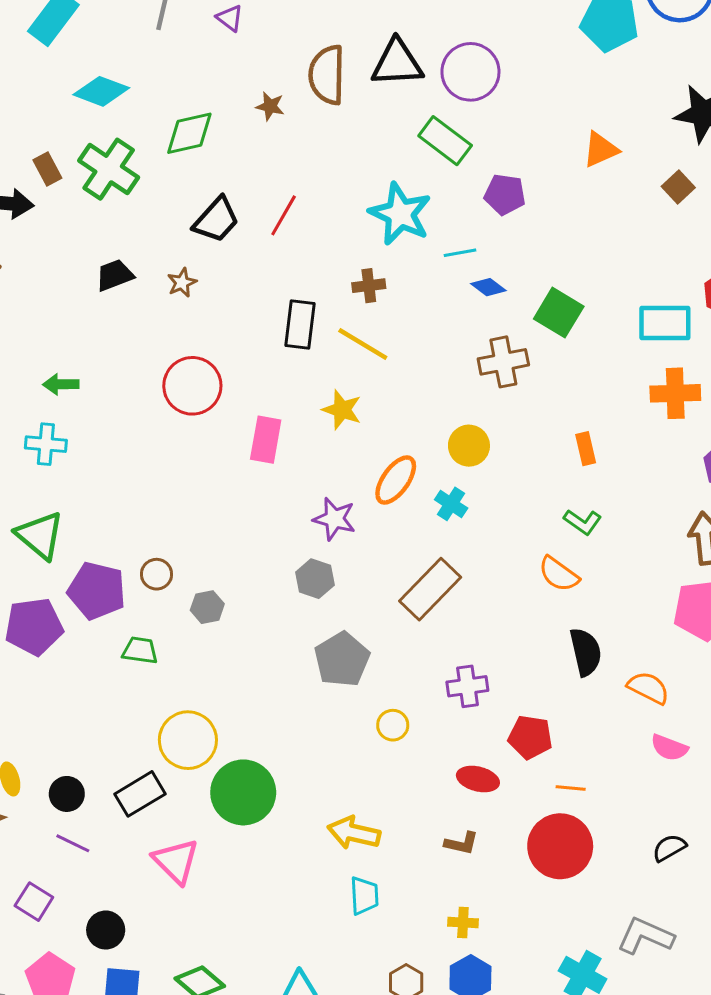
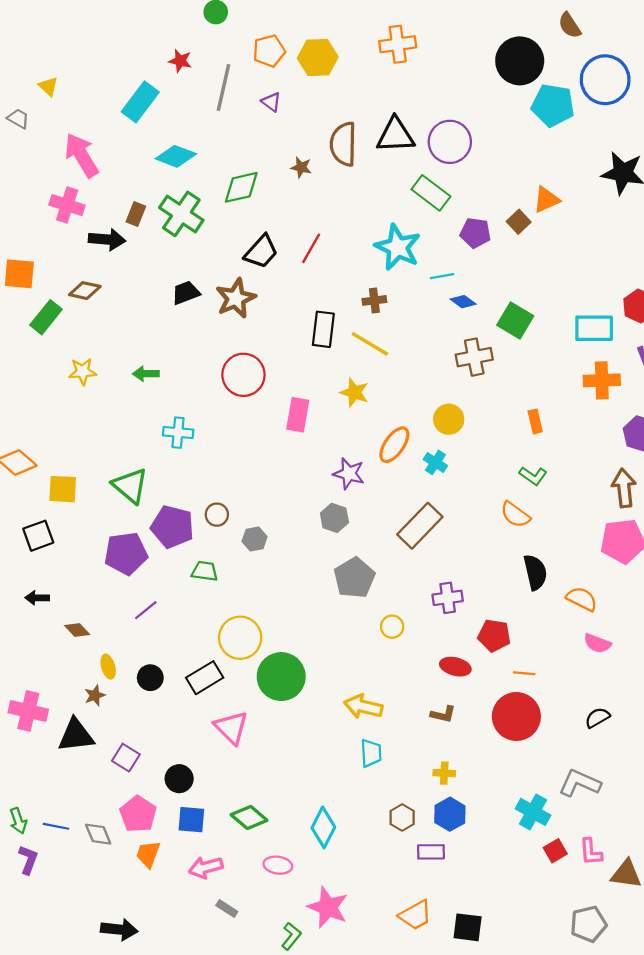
brown rectangle: (47, 169) -> (136, 214), turned 50
brown square: (678, 187) -> (519, 222), moved
brown star: (182, 283) -> (236, 298), size x1.8
cyan cross: (46, 444) -> (178, 433), moved
purple line: (73, 843) -> (146, 610), moved, turned -65

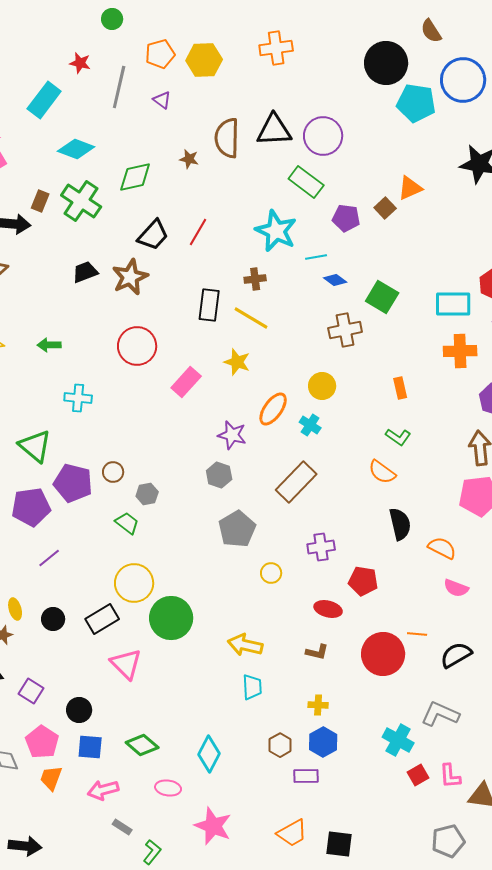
pink rectangle: (298, 415) -> (186, 382), turned 32
green trapezoid: (205, 571) -> (127, 523), moved, turned 30
orange line: (524, 673) -> (417, 634), moved
black semicircle: (597, 718) -> (456, 655), size x1.4
green L-shape: (291, 936) -> (152, 852), moved

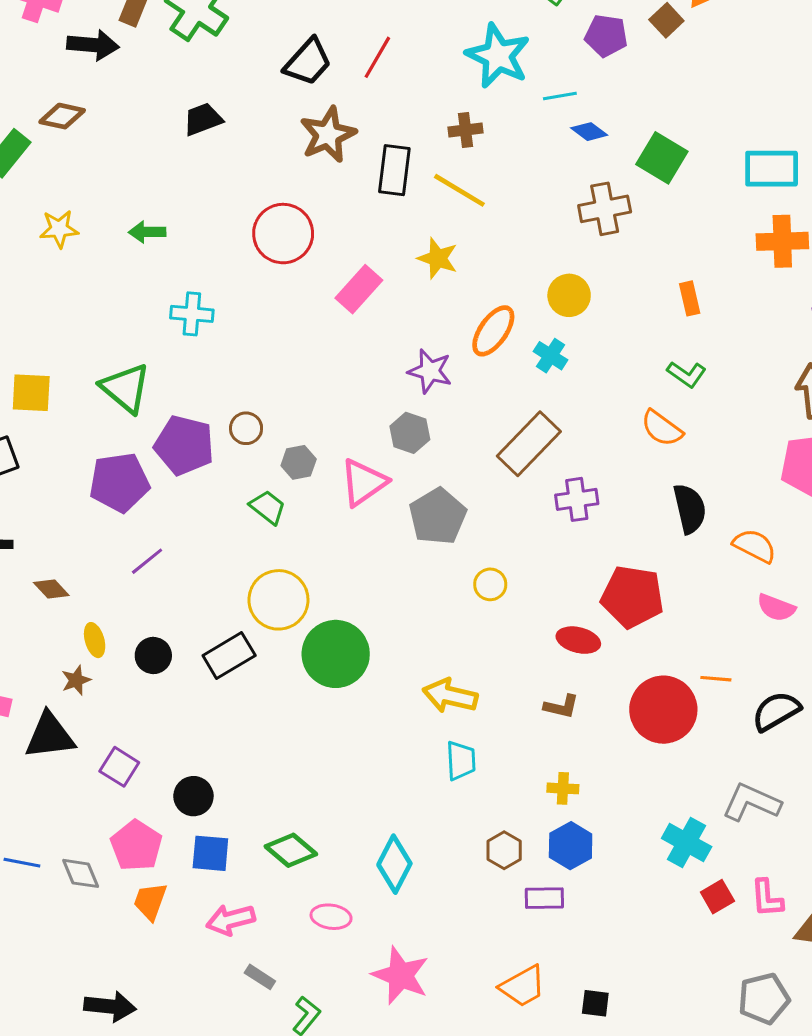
brown star: (130, 277) -> (328, 135), moved
purple cross: (321, 547) -> (577, 499), moved
red pentagon: (363, 581) -> (632, 597), size x1.4
pink triangle: (126, 664) -> (363, 482), moved, turned 40
black square: (339, 844) -> (595, 1003), size x0.7

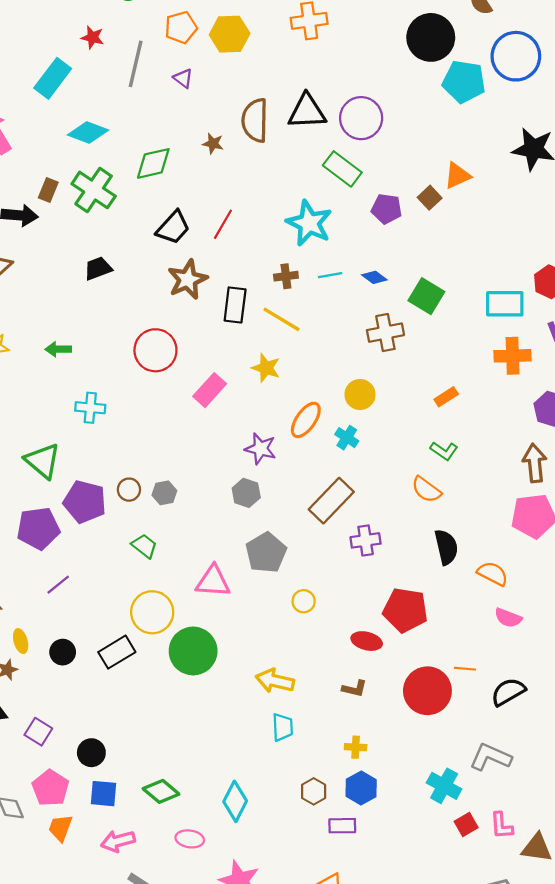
cyan line: (560, 96) -> (330, 275), moved
orange rectangle: (690, 298) -> (446, 397), turned 70
gray hexagon: (299, 462) -> (164, 493), moved
pink triangle: (363, 482) -> (213, 581), moved, turned 39

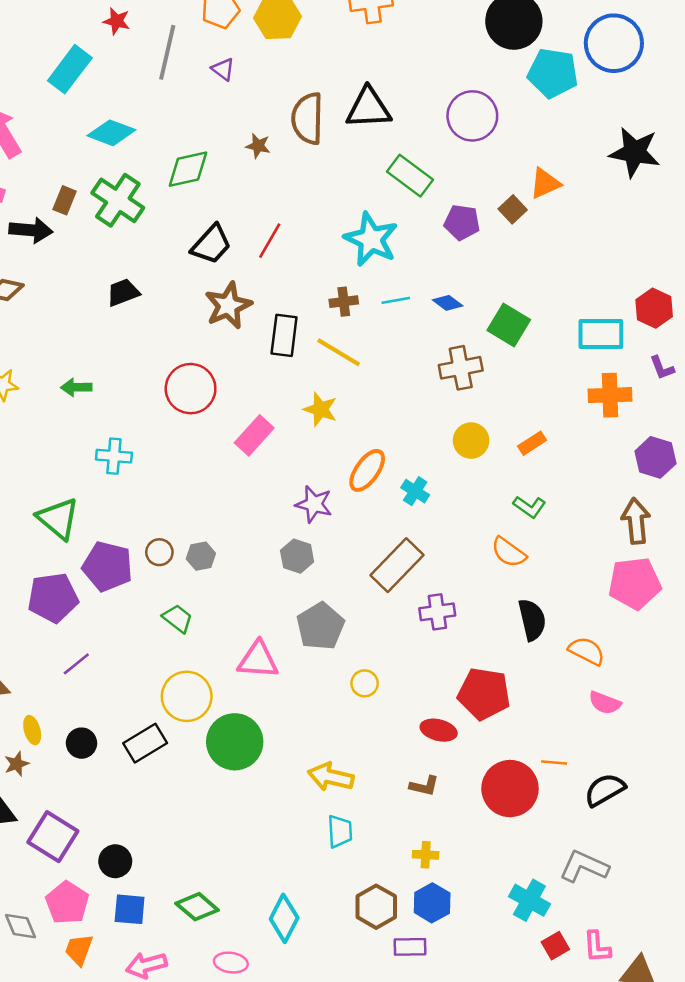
purple circle: (361, 118) -> (472, 116), moved
yellow circle: (360, 394) -> (471, 441), moved
purple square: (38, 732) -> (53, 837), size x1.5
brown hexagon: (314, 791) -> (376, 907), size x1.4

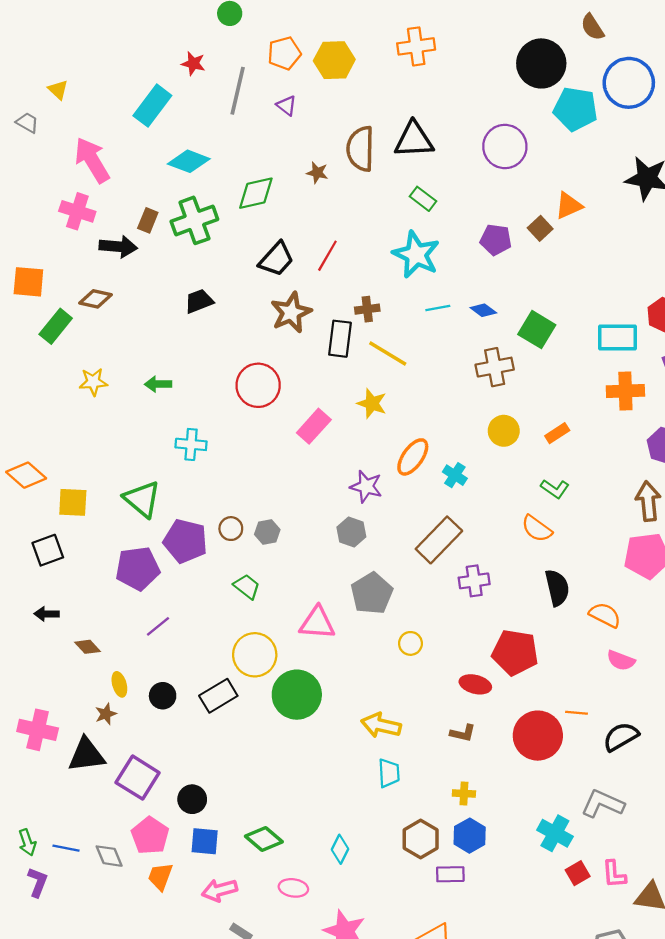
green rectangle: (410, 176) -> (423, 199), moved, size x0.7
green cross: (118, 200) -> (194, 220), turned 36
brown cross: (344, 302) -> (367, 309), moved
cyan diamond: (284, 918) -> (340, 849), size x0.7

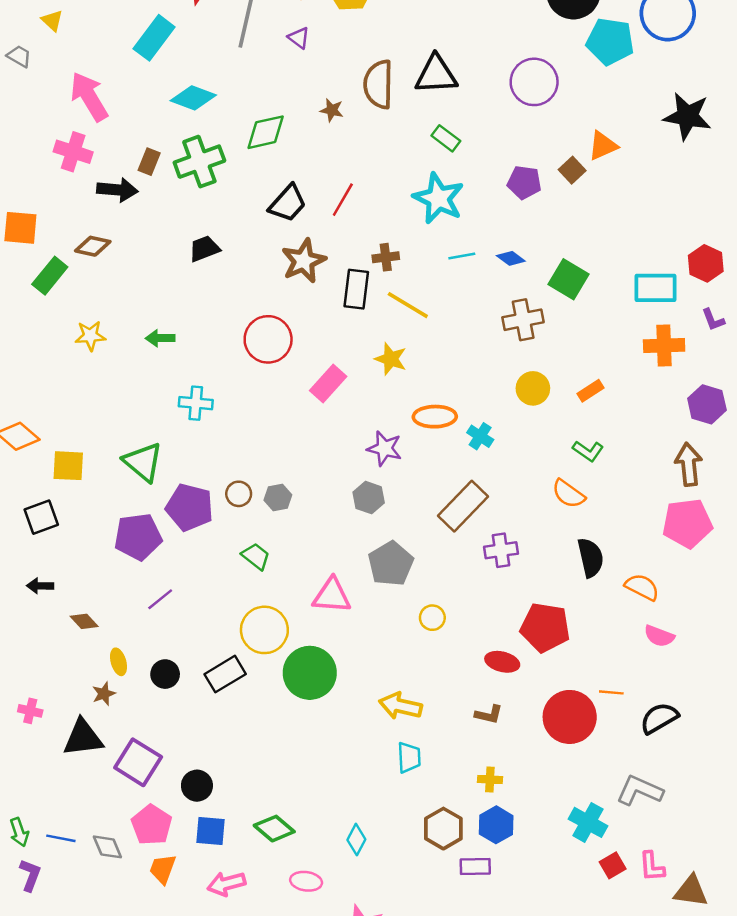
orange ellipse: (413, 457) -> (435, 417), turned 54
pink cross: (38, 730) -> (30, 711), size x0.6

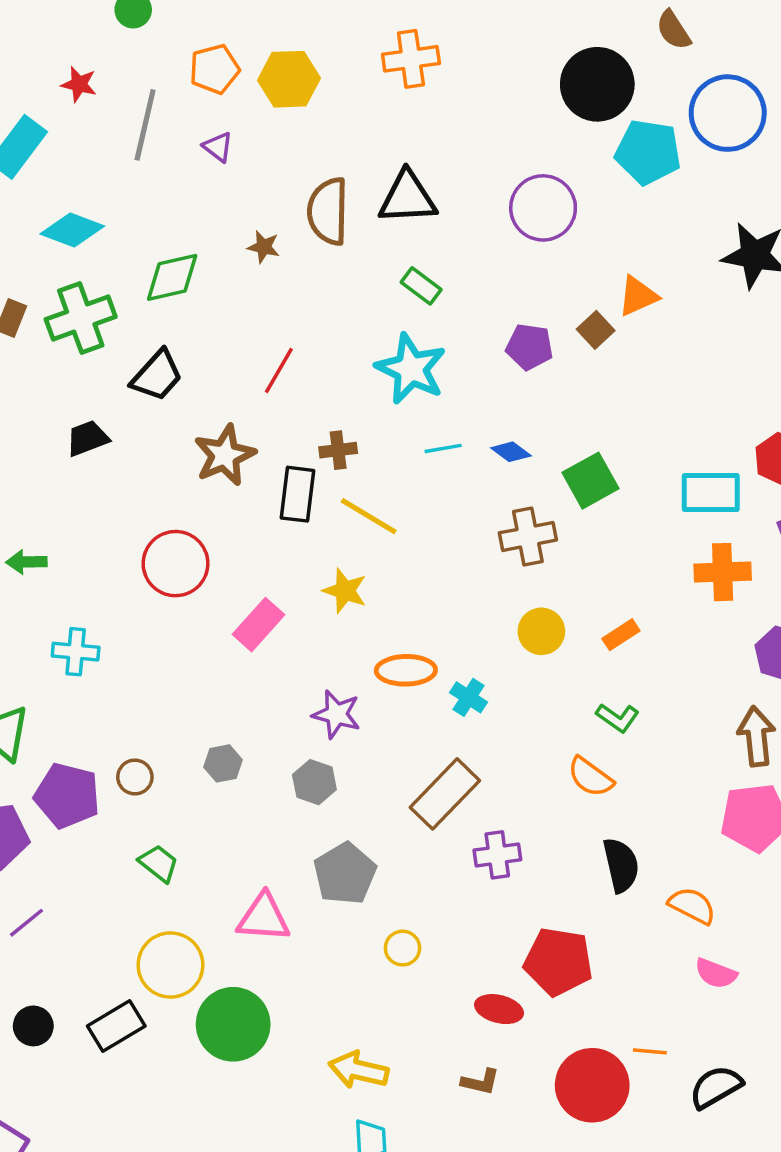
black trapezoid: (288, 203) -> (157, 376), moved
green square: (568, 279) -> (590, 481), turned 30
gray hexagon: (278, 498) -> (223, 763), moved

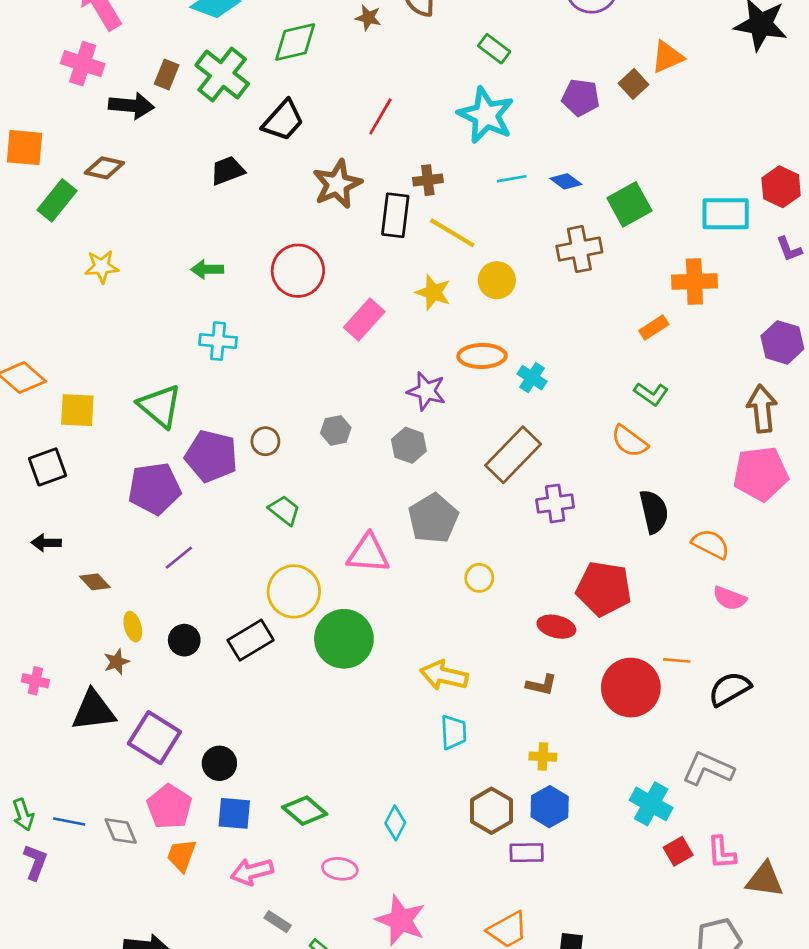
green cross: (81, 318) -> (222, 74), turned -32
green arrow: (26, 562) -> (207, 269), moved
orange cross: (723, 572) -> (694, 282), moved
yellow circle: (541, 631) -> (497, 280), moved

